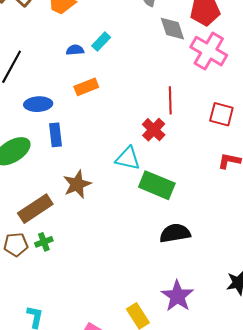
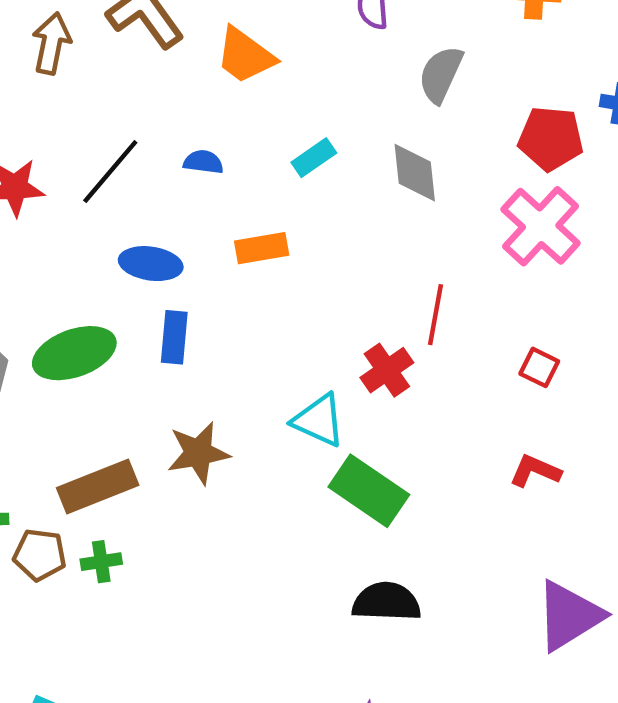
gray diamond: (172, 29) -> (415, 173), moved
blue semicircle: (75, 50) -> (203, 162), moved
red square: (221, 114) -> (539, 367), size x0.7

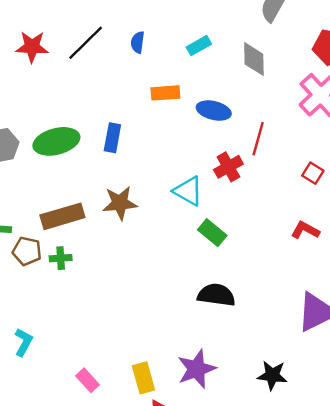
blue semicircle: (203, 162) -> (138, 42), turned -95
blue ellipse: (151, 264) -> (214, 111), moved
green rectangle: (369, 491) -> (212, 233), size x0.7

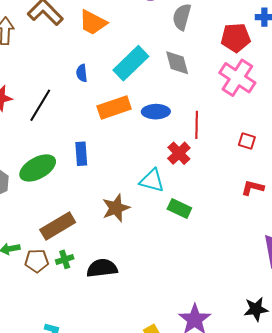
black line: (86, 43) -> (40, 105), moved
cyan rectangle: (199, 46) -> (131, 63), size x1.8
orange rectangle: (165, 93) -> (114, 108), size x1.4
brown star: (120, 203) -> (116, 208), moved
black semicircle: (216, 295) -> (102, 268), moved

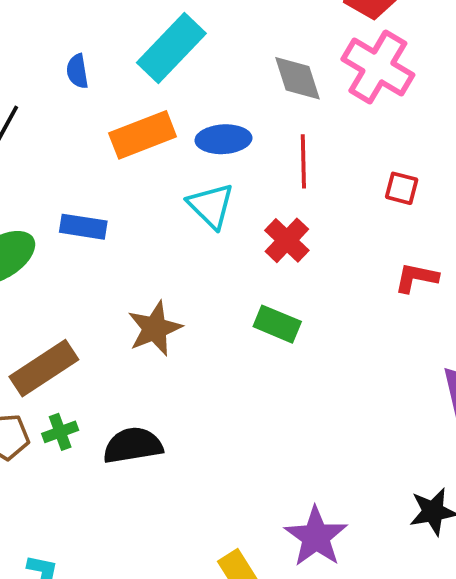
gray diamond: (177, 63) -> (298, 78), moved
red cross: (179, 153) -> (287, 240), moved
blue rectangle: (81, 154) -> (83, 227), turned -75
cyan triangle: (152, 181) -> (211, 206), moved, turned 32

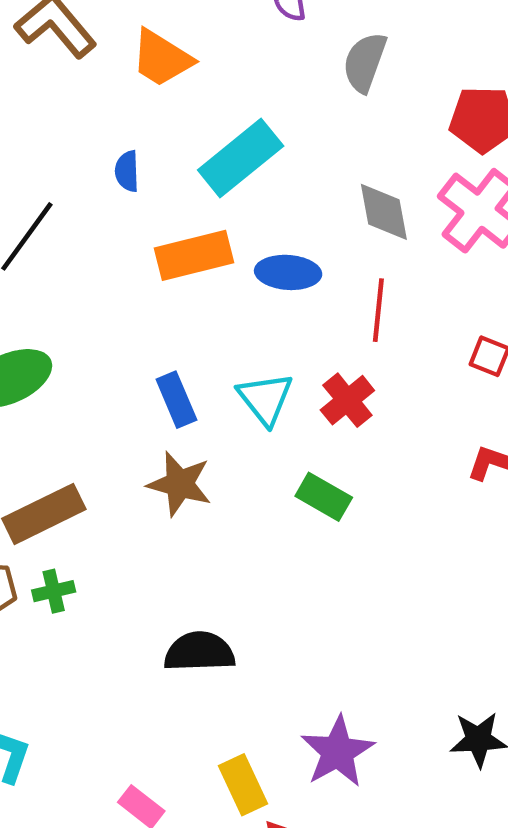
cyan triangle: (211, 206) -> (265, 399), moved
blue rectangle: (83, 227) -> (176, 400), moved, turned 51
brown star: (155, 328) -> (180, 484), turned 30
black semicircle: (133, 445) -> (199, 652), moved

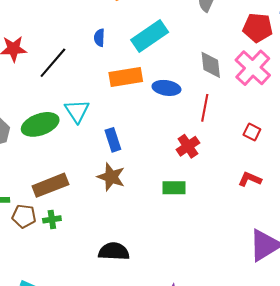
cyan triangle: (265, 399) -> (77, 111), moved
green rectangle: (324, 497) -> (174, 188), turned -35

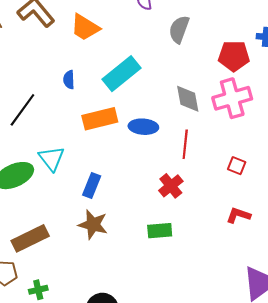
pink cross: (253, 68) -> (232, 98), turned 36
blue rectangle: (113, 140) -> (92, 186), turned 45
green cross: (52, 219) -> (38, 290), moved

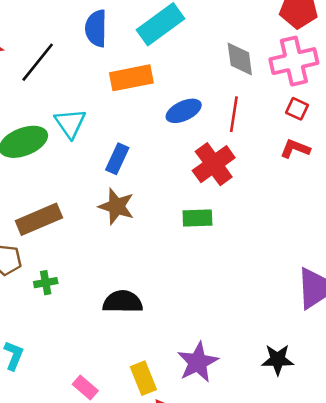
blue semicircle: (69, 80) -> (96, 28), size x1.6
blue ellipse: (143, 127) -> (184, 111), moved, turned -32
red square: (237, 166) -> (297, 109), moved
red cross: (171, 186) -> (214, 164), size x1.4
red L-shape: (238, 215) -> (295, 149), moved

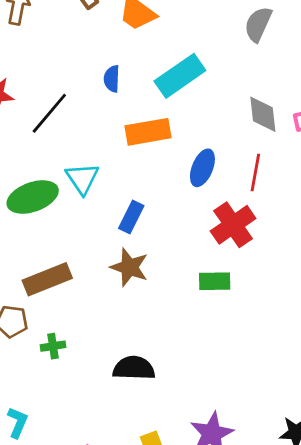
blue semicircle: (96, 28) -> (112, 79), size x0.7
blue ellipse: (184, 111) -> (202, 168), turned -44

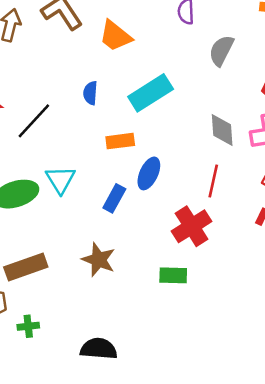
orange rectangle: (148, 132) -> (120, 141), size x0.7
blue ellipse: (202, 168) -> (149, 173), moved
blue rectangle: (131, 217) -> (114, 198), moved

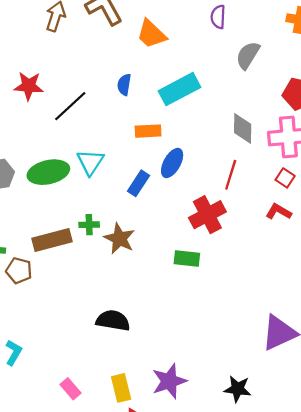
green cross: (28, 326) -> (89, 225), moved

